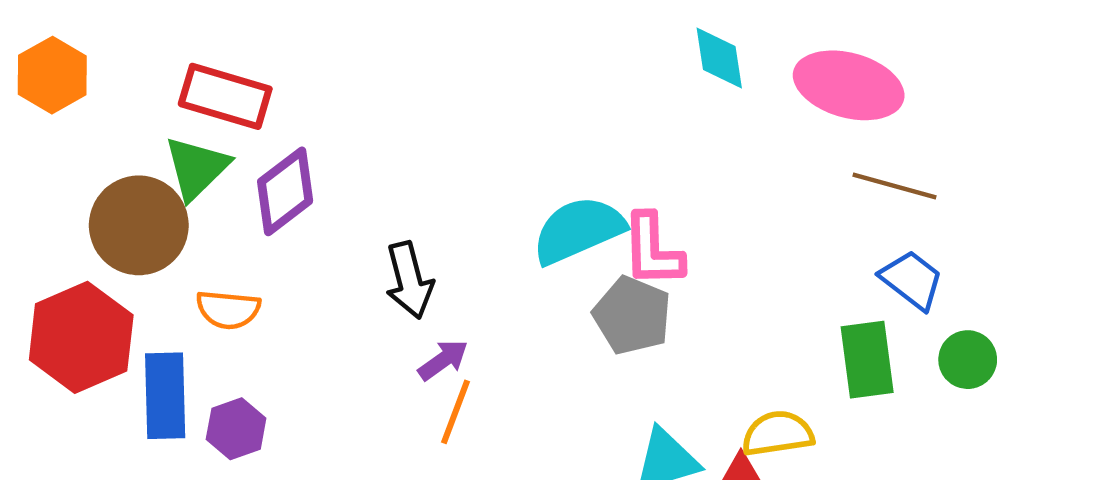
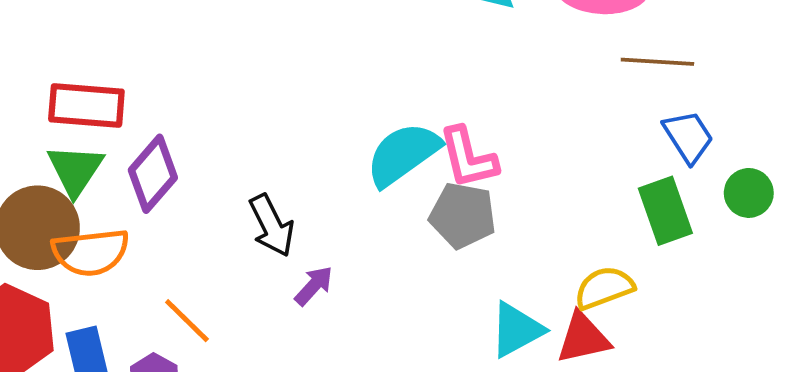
blue trapezoid: (912, 280) -> (688, 137), turned 32
orange semicircle: (228, 310) -> (91, 252), moved, size x1.4
orange line: (456, 412) -> (187, 321), moved, turned -54

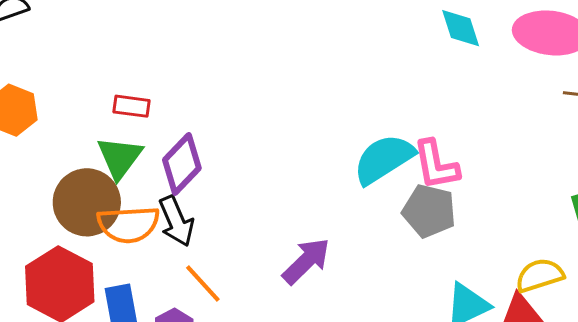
red rectangle: (86, 106) -> (131, 106), size x0.6
black arrow: (272, 226) -> (176, 221), moved
purple arrow: (314, 286) -> (306, 261), size x1.5

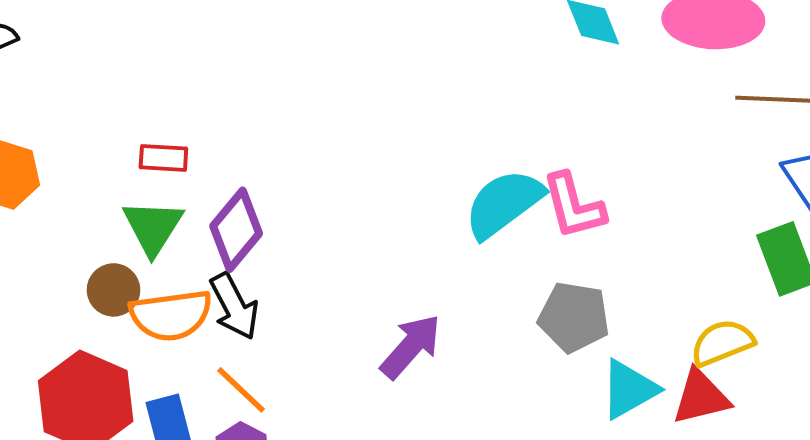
brown circle: (87, 202) -> (114, 290), size x0.6
gray pentagon: (429, 211) -> (574, 317), moved
orange line: (203, 284) -> (241, 390), moved

